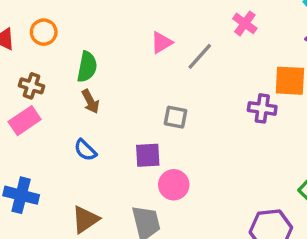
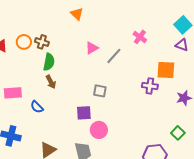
brown cross: (32, 86) -> (42, 42), moved
pink rectangle: (25, 121) -> (13, 93), turned 30
blue semicircle: (85, 150) -> (37, 107), moved

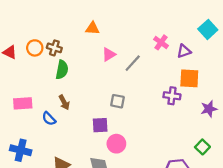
orange triangle: (77, 14) -> (92, 28), moved, turned -40
purple triangle: (182, 45) -> (184, 51), moved, turned -40
brown arrow: (51, 82) -> (64, 102), moved

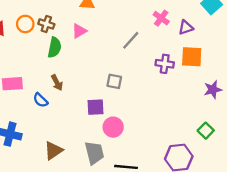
pink triangle: (109, 54) -> (79, 31), moved
purple cross: (172, 96) -> (165, 64), moved

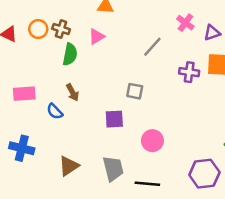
pink circle: (113, 127) -> (152, 141), moved

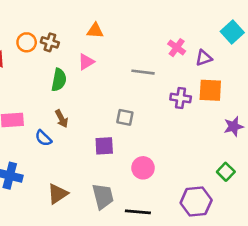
orange circle: (38, 29) -> (27, 42), moved
brown cross: (61, 29) -> (50, 42), moved
gray line: (152, 47) -> (143, 72), turned 55

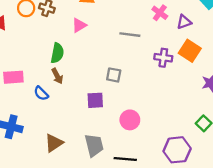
green semicircle: (59, 80) -> (57, 53), moved
orange square: (210, 90) -> (190, 51), turned 30

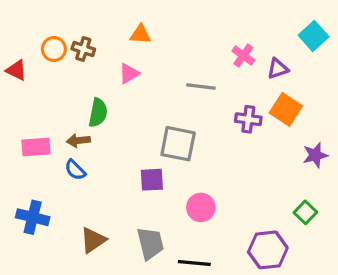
gray square: (114, 75) -> (178, 144), size x1.6
brown arrow: (57, 76) -> (78, 140), moved, turned 112

